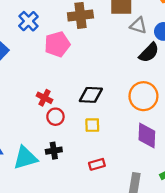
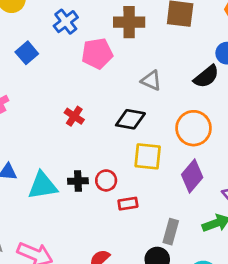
gray triangle: (138, 25) -> (151, 80), moved
red circle: (55, 117) -> (106, 180), moved
yellow square: (92, 125) -> (148, 156), moved, size x1.5
purple diamond: (147, 135) -> (192, 176), turned 32

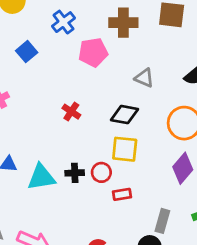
yellow square: (148, 156) -> (125, 149), moved

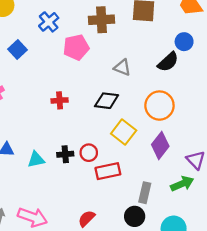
red cross: (71, 112) -> (60, 100), turned -35
yellow square: (125, 149) -> (124, 132), moved, turned 35
cyan triangle: (41, 177) -> (36, 160), size x0.7
red rectangle: (122, 194) -> (108, 171), size x1.5

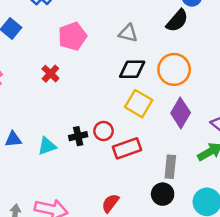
pink pentagon: (76, 47) -> (72, 36), moved
red cross: (60, 100) -> (50, 74), moved, turned -35
black diamond: (107, 101) -> (132, 69), moved

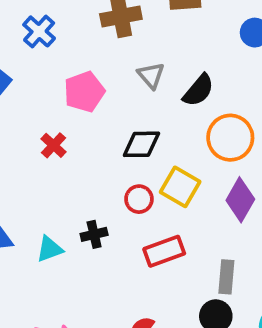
black semicircle: (177, 21) -> (198, 90), moved
gray triangle: (128, 33) -> (151, 75), moved, turned 36
black diamond: (132, 69) -> (141, 144), moved
red circle: (103, 131) -> (139, 199), moved

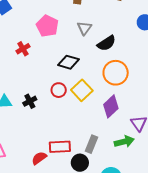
pink pentagon: (84, 92) -> (47, 26), turned 30
black cross: (94, 234) -> (30, 101), turned -32
red rectangle: (164, 251) -> (60, 147), moved

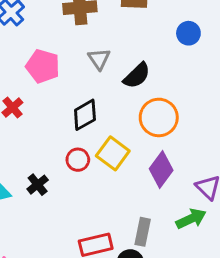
black diamond: (69, 62) -> (85, 115), turned -35

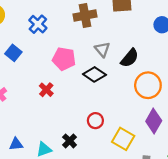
black diamond: (85, 115) -> (94, 74), moved, turned 70
yellow square: (113, 153) -> (123, 139), moved

